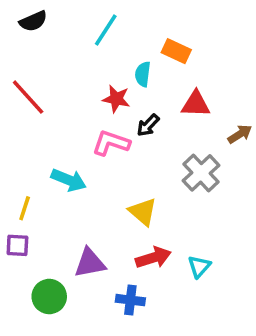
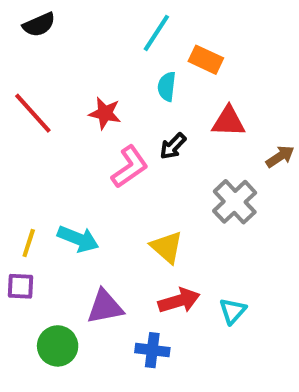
cyan line: (106, 30) -> (156, 33), moved
red star: (116, 99) -> (105, 113), moved
pink L-shape: (111, 143) -> (130, 167), turned 126
cyan arrow: (69, 180) -> (78, 239), moved

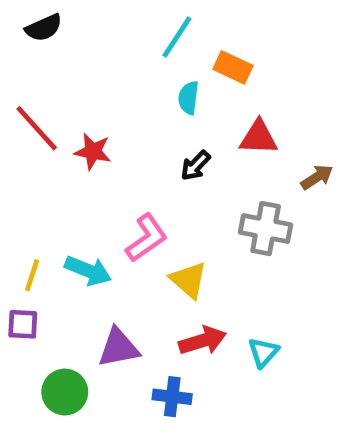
red star: (105, 113) -> (93, 151), moved
pink L-shape: (130, 167) -> (146, 238), moved
gray cross: (235, 202) -> (266, 229), turned -36

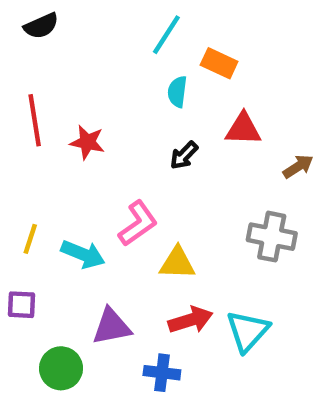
red line: (37, 128) -> (35, 120), turned 33
gray cross: (266, 229) -> (272, 237), moved
yellow line: (32, 275) -> (30, 239), moved
yellow triangle: (189, 280) -> (177, 263), turned -39
cyan triangle: (263, 352) -> (248, 331), size x1.5

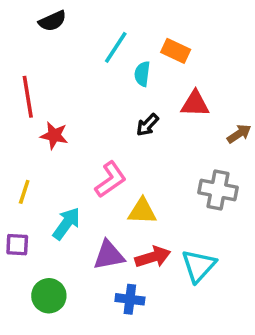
black semicircle: (41, 26) -> (52, 21), moved
cyan line: (166, 35) -> (116, 47), moved
red star: (87, 142) -> (54, 135), moved
cyan arrow: (83, 254) -> (66, 224), moved, turned -76
purple triangle: (111, 327) -> (109, 255), moved

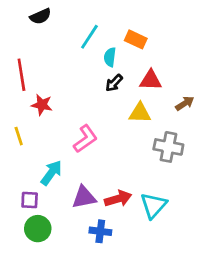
black arrow: (148, 125) -> (114, 83), moved
yellow line: (24, 192) -> (19, 136), moved, turned -36
yellow triangle: (142, 211) -> (140, 113), moved
purple square: (17, 245) -> (30, 200), moved

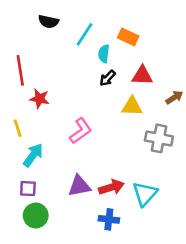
black semicircle: (40, 16) -> (49, 22), moved, turned 36
cyan arrow: (51, 173) -> (33, 155), moved
blue cross: (100, 231) -> (109, 219), moved

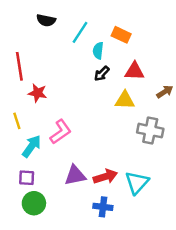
pink L-shape: (81, 131) -> (61, 132), moved

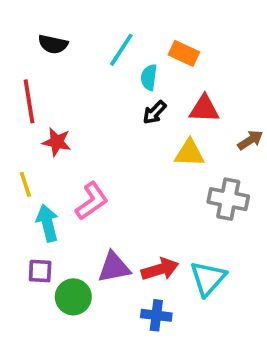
black semicircle: (46, 20) -> (53, 44), moved
cyan arrow: (31, 146) -> (47, 223), turned -50
green circle: (34, 203) -> (73, 297), moved

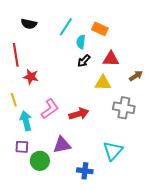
red arrow: (160, 269) -> (79, 114), moved

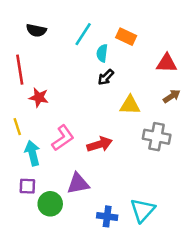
red triangle: (111, 59) -> (167, 63), moved
cyan triangle: (113, 151) -> (143, 210), moved

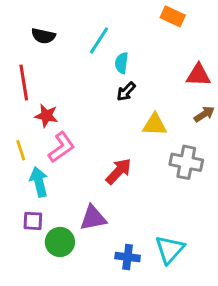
orange rectangle: (126, 37) -> (173, 16), moved
pink L-shape: (63, 138) -> (61, 147), moved
red arrow: (100, 144) -> (119, 171), turned -30

